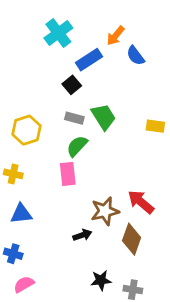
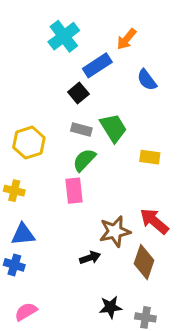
blue semicircle: (135, 56) -> (147, 80), moved
yellow rectangle: (155, 126) -> (150, 157), moved
blue cross: (13, 254) -> (14, 265), moved

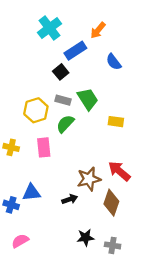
yellow hexagon: (29, 143) -> (36, 110), moved
pink rectangle: (74, 191) -> (44, 147), moved
blue triangle: (23, 234) -> (31, 192), moved

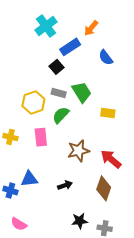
brown star: (89, 179) -> (79, 151), moved
pink semicircle: (20, 241) -> (19, 224), turned -119

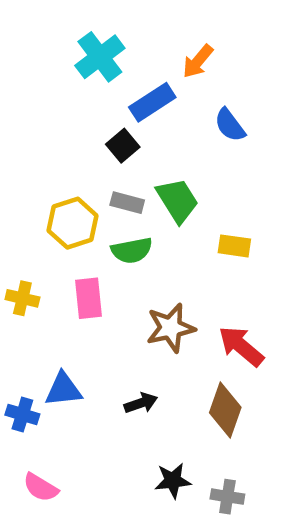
green semicircle: (61, 115) -> (132, 250), turned -144

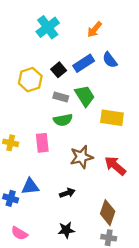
blue rectangle: (152, 102) -> (84, 63), moved
yellow hexagon: (73, 223) -> (30, 80), moved
yellow rectangle: (234, 246) -> (112, 118), size x1.5
brown diamond: (225, 410) -> (108, 213), moved
black star: (173, 481) -> (66, 230), moved

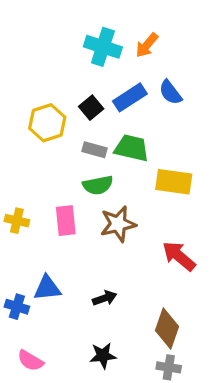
cyan cross: (48, 27) -> (103, 47), moved, turned -35
green trapezoid: (85, 96) -> (132, 148), turned -45
brown star: (81, 157) -> (118, 224), moved

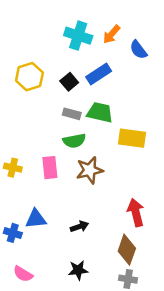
blue semicircle: (170, 92) -> (138, 50), moved
yellow hexagon: (47, 123) -> (29, 77), moved
red arrow: (179, 256) -> (136, 212), moved, turned 36

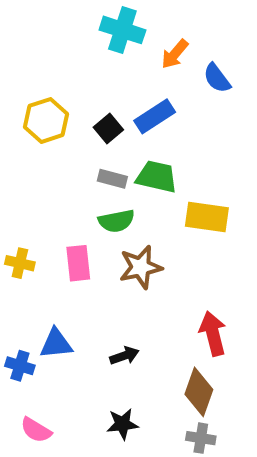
cyan cross: (78, 36) -> (122, 30), moved

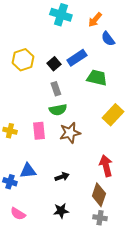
orange arrow: (175, 54) -> (95, 20), moved
green trapezoid: (157, 177) -> (97, 78), moved
gray rectangle: (112, 179) -> (56, 89), turned 56
yellow rectangle: (207, 217) -> (113, 115), moved, turned -55

